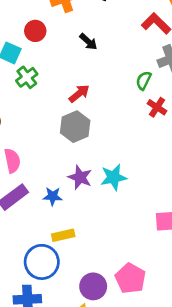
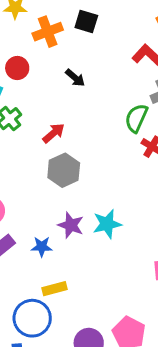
green semicircle: (144, 80) -> (136, 118), size x1.4
red arrow: (79, 94) -> (54, 133), moved

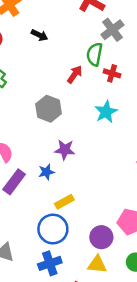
red arrow: (54, 133) -> (75, 74), moved
cyan star: (107, 224) -> (106, 112), moved

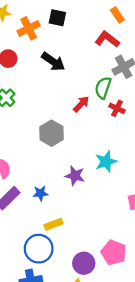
black arrow: (39, 35) -> (53, 62), size x1.5
cyan star: (106, 112) -> (106, 162), moved
purple star: (65, 150) -> (75, 176), moved

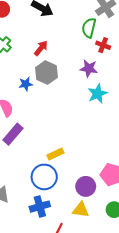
red arrow: (81, 104) -> (41, 48), moved
purple star: (75, 176) -> (89, 68), moved
blue star: (40, 193) -> (26, 84), moved

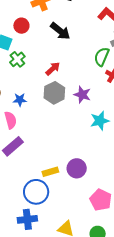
purple star: (89, 68) -> (82, 95), moved
blue star: (26, 84) -> (20, 100), moved
purple circle: (86, 186) -> (77, 168), moved

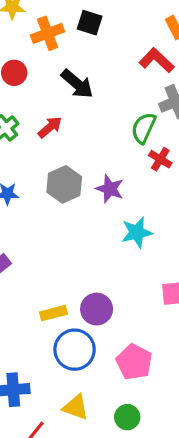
red arrow: (53, 69) -> (50, 127), moved
blue circle: (36, 192) -> (75, 350), moved

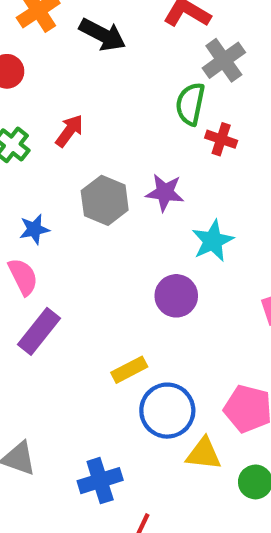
black arrow: (77, 84) -> (103, 35), moved
purple circle: (97, 309) -> (176, 296), moved
yellow triangle: (76, 407) -> (204, 454), moved

